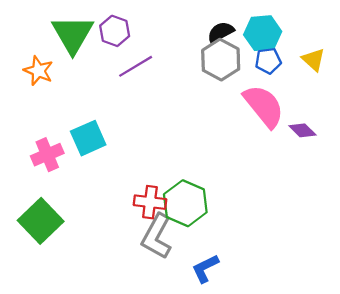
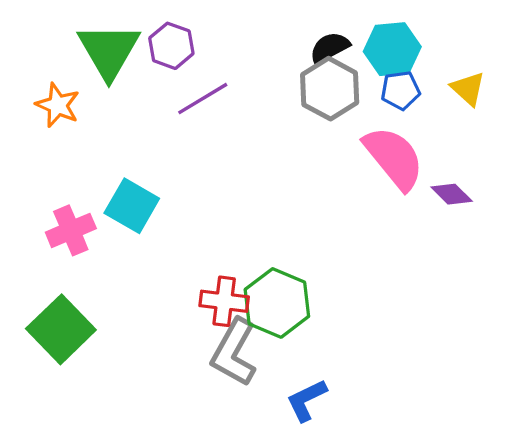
cyan square: (88, 138) -> (132, 206), turned -36

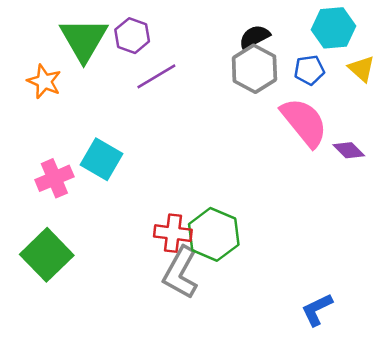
cyan hexagon: (392, 49) -> (333, 28), moved
blue L-shape: (307, 400) -> (317, 310), moved

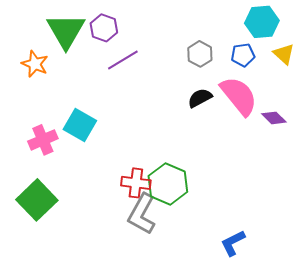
black semicircle: (254, 37) -> (200, 98), moved
gray hexagon: (254, 69) -> (200, 54), size x0.7
blue L-shape: (317, 310) -> (233, 243), moved

